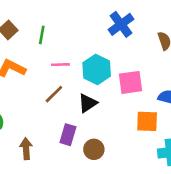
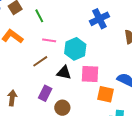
green line: (42, 35) -> (39, 16), turned -48
pink square: (130, 82) -> (90, 74), moved
black triangle: (88, 103) -> (64, 73), turned 35

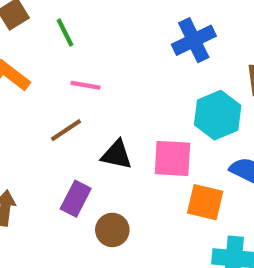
cyan hexagon: (75, 49) -> (218, 115), moved

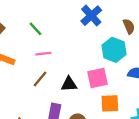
green line: (65, 32) -> (36, 29), moved
orange square: (205, 202) -> (110, 103), moved

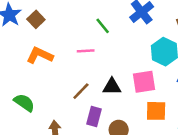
green line: (36, 29) -> (103, 26), moved
brown line: (40, 79) -> (81, 91), moved

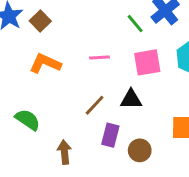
green line: (103, 26) -> (135, 24), moved
pink square: (144, 82) -> (147, 62), moved

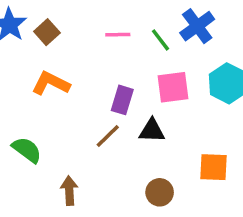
pink line: (100, 58) -> (118, 35), moved
purple rectangle: (110, 135) -> (122, 100), moved

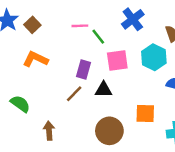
green line: (161, 40) -> (98, 37), moved
brown circle: (160, 192) -> (109, 131), size x1.5

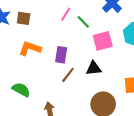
brown square: (32, 25) -> (24, 18), turned -32
pink line: (80, 26) -> (66, 14), turned -48
purple rectangle: (83, 69) -> (61, 55), moved

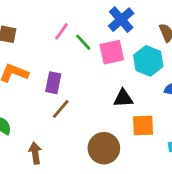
pink square: (103, 41) -> (112, 52), moved
black triangle: (94, 68) -> (123, 98), moved

